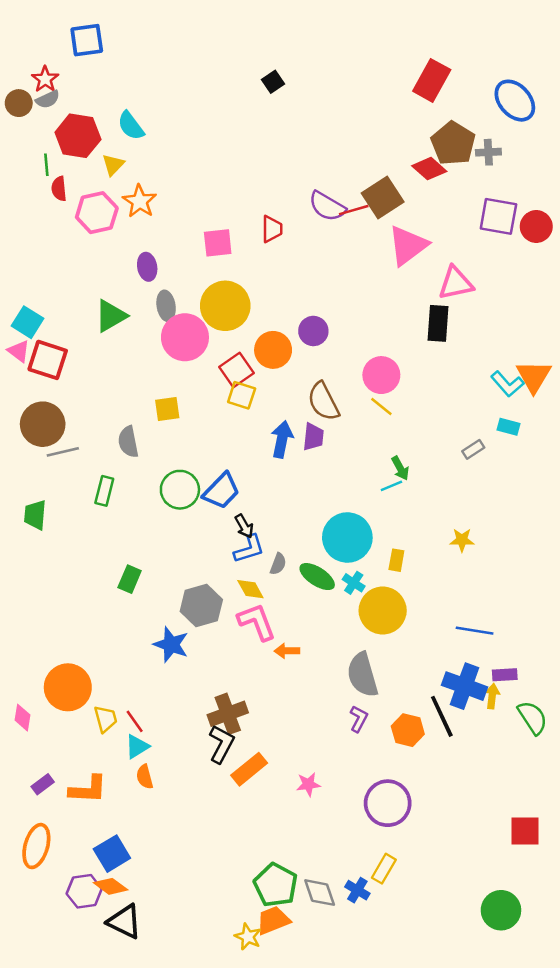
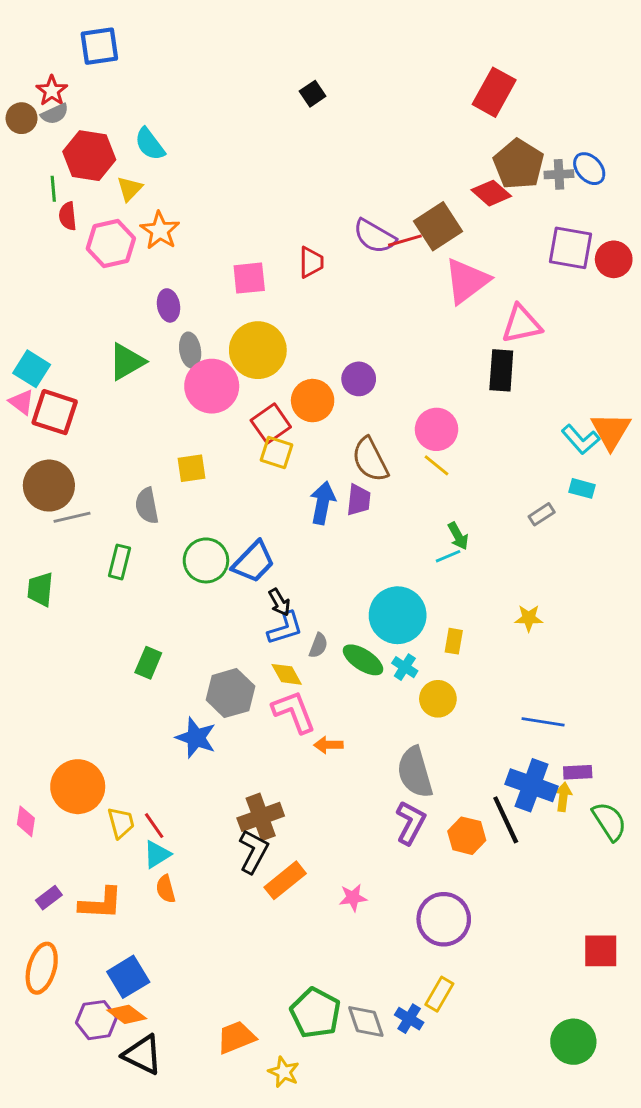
blue ellipse: (515, 101) -> (589, 169), moved, size x0.7
yellow circle: (383, 611) -> (438, 699), size x0.7
purple L-shape: (359, 719) -> (411, 823), size x1.4
orange trapezoid: (273, 920) -> (236, 1037), moved

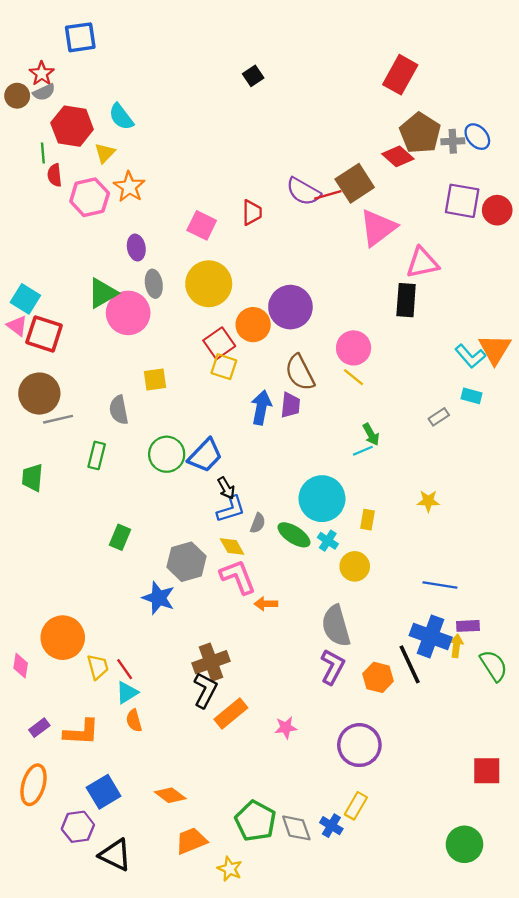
pink square: (249, 278) -> (202, 225), turned 32
purple circle: (359, 379) -> (290, 307), size x1.6
pink circle: (212, 386) -> (128, 313), moved
orange diamond: (127, 1014) -> (170, 795), moved

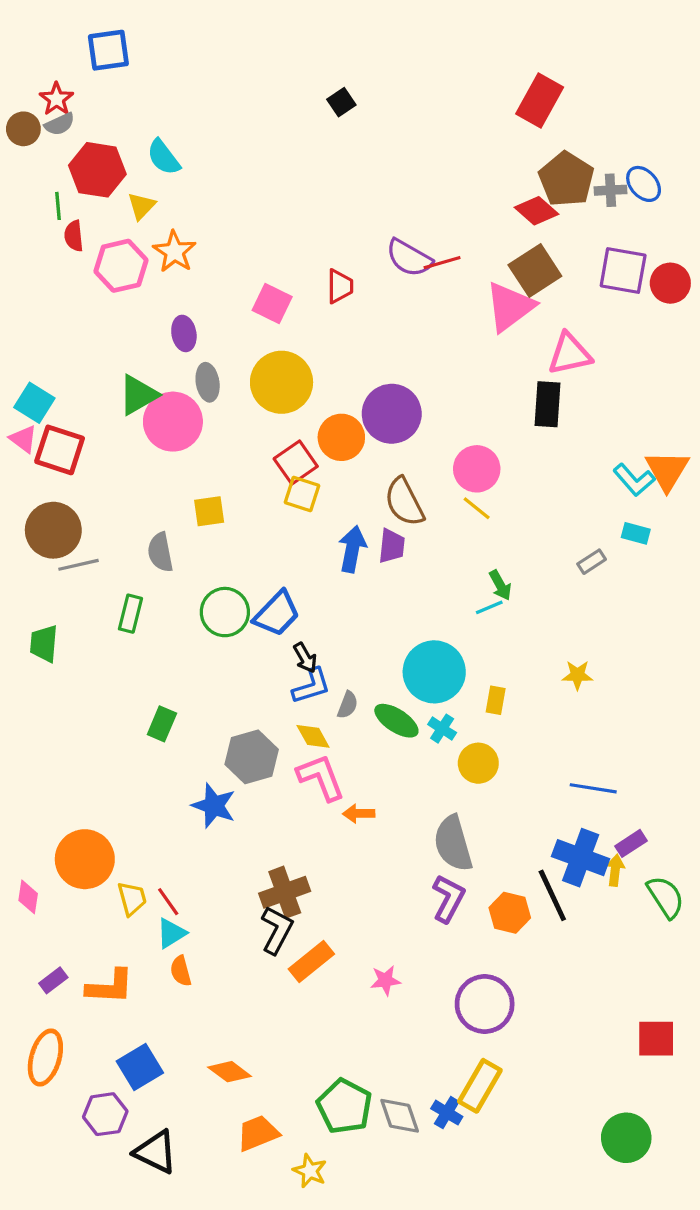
brown square: (355, 183) -> (535, 271), moved
purple rectangle: (468, 626) -> (631, 843), turned -30
yellow rectangle: (356, 806) -> (480, 1086), size x1.4

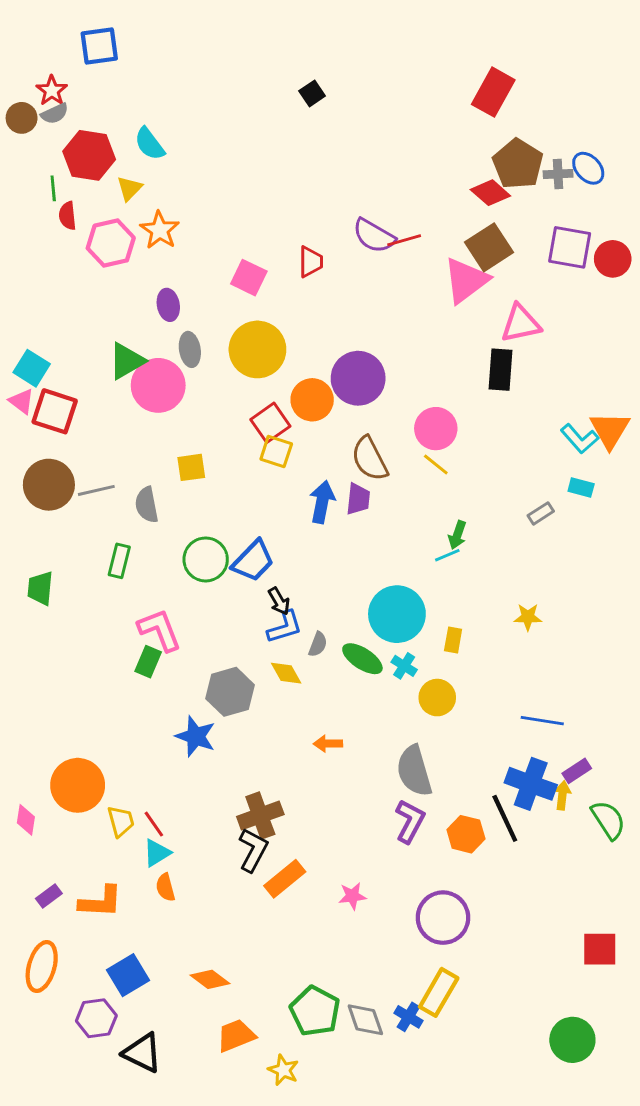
gray line: (78, 565) -> (96, 490), moved
green arrow: (500, 585) -> (457, 535), turned 48
pink L-shape: (321, 777) -> (160, 630), moved

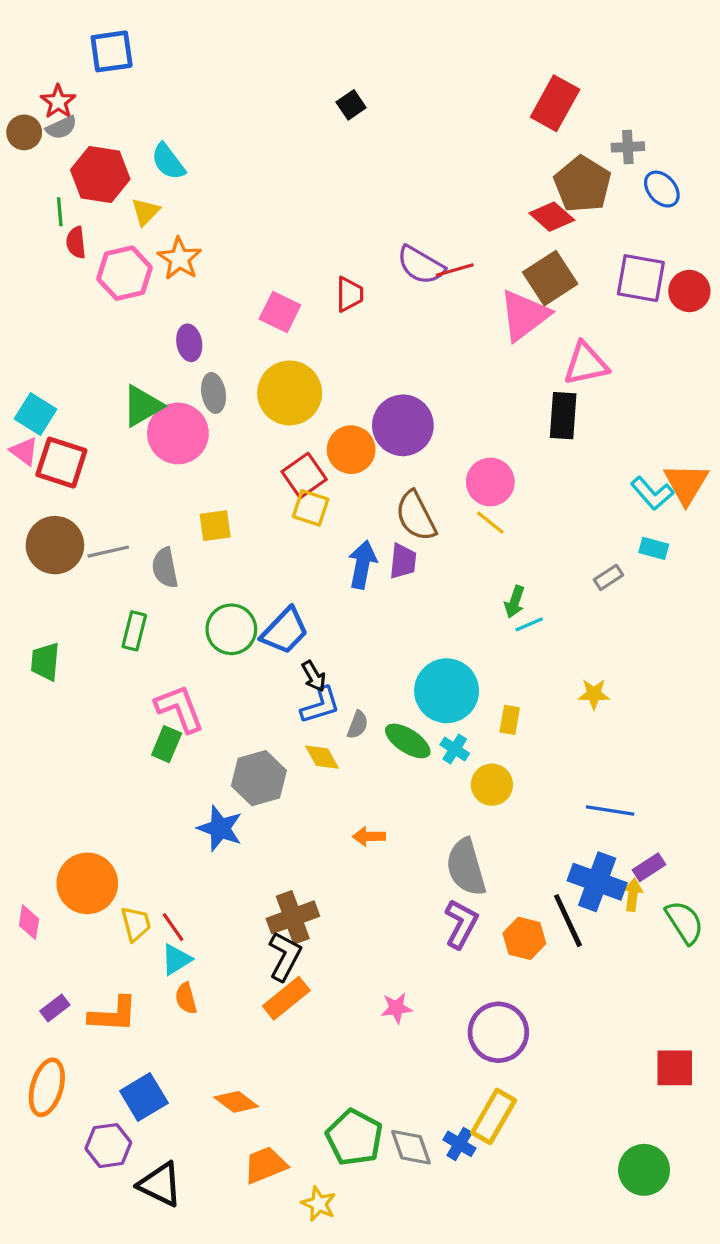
gray cross: (558, 174) -> (628, 147), moved
cyan line: (447, 555) -> (529, 624), moved
orange rectangle: (285, 879) -> (286, 998), moved

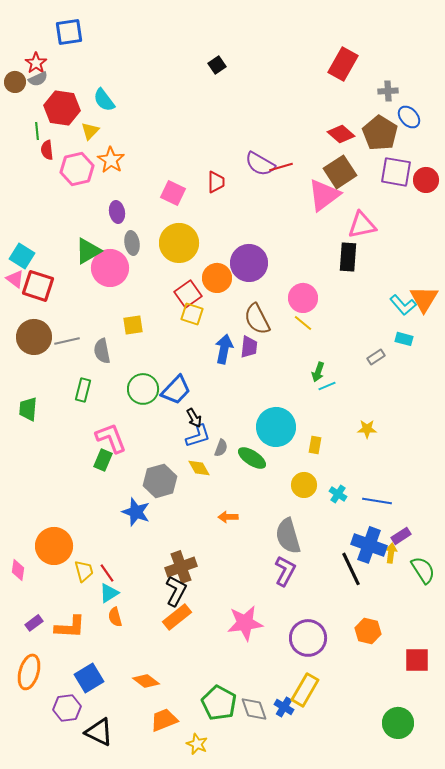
brown pentagon: (583, 184) -> (380, 133), moved
cyan cross: (455, 749) -> (338, 494), moved
orange hexagon: (524, 938) -> (368, 631), moved
pink star: (396, 1008) -> (245, 623), size x1.8

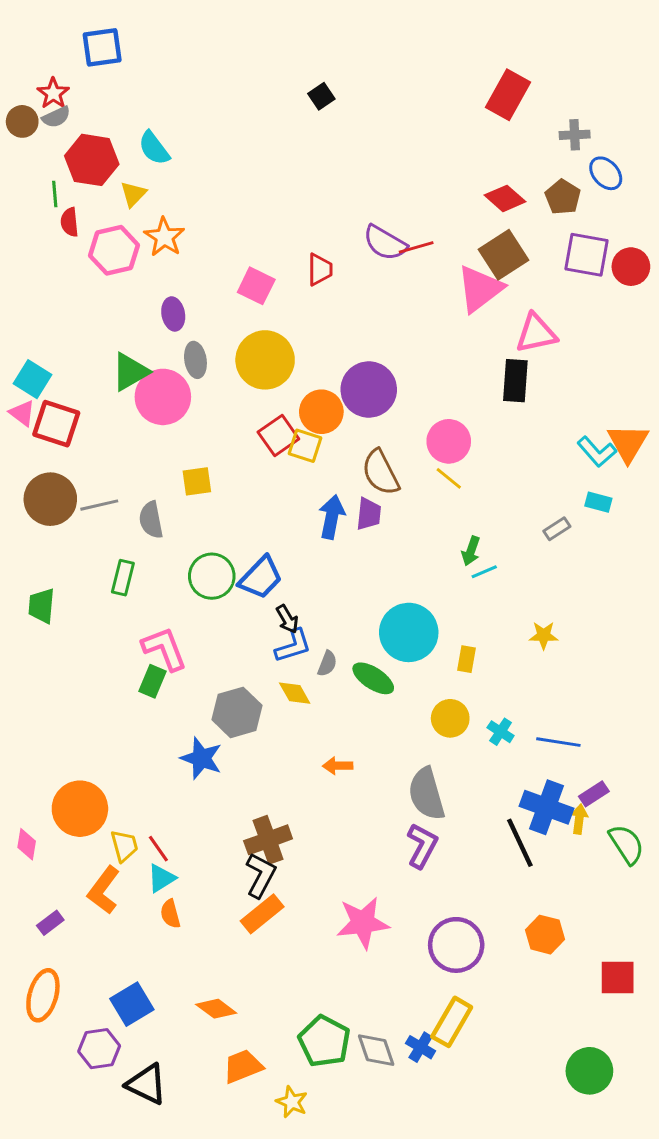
brown pentagon: (380, 133) -> (563, 197), size x0.7
yellow square: (192, 314) -> (305, 446), moved
orange L-shape: (70, 627) -> (104, 890), moved, turned 124

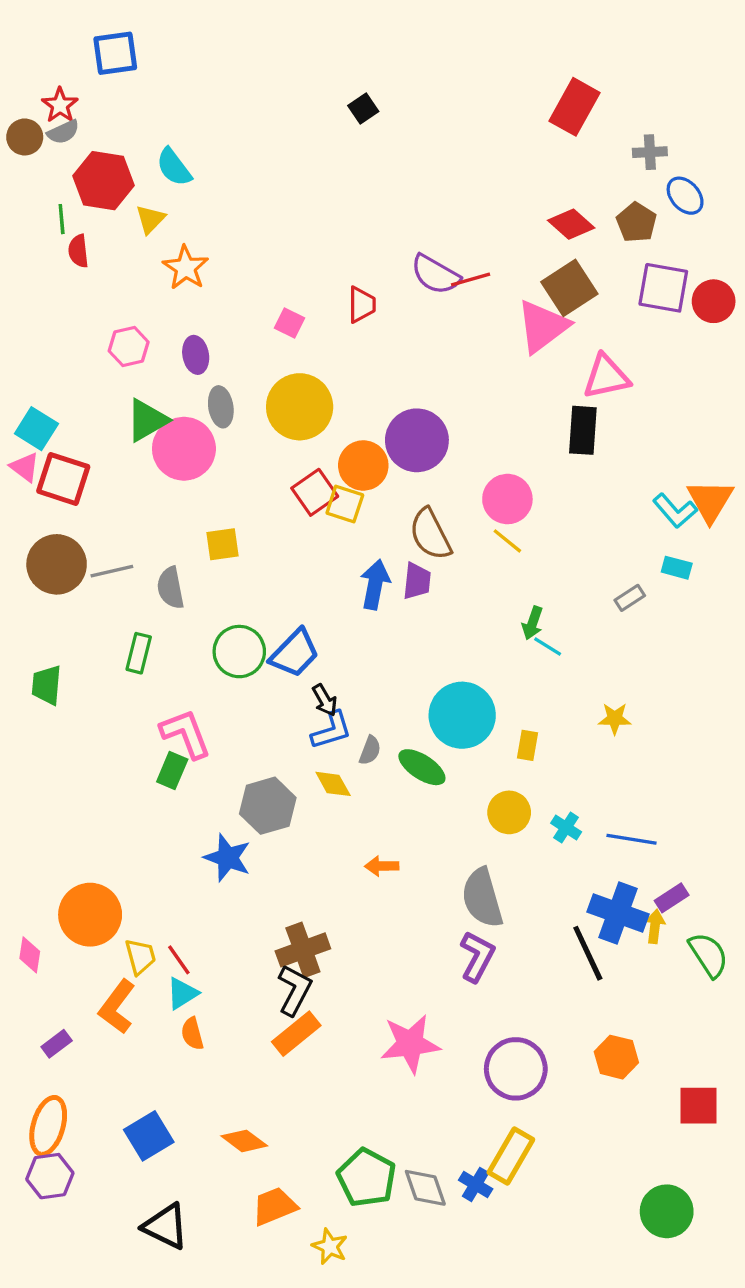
pink hexagon: (114, 250) -> (129, 346), moved, size x0.7
pink square: (256, 286) -> (290, 323), size x0.7
cyan line: (484, 572) -> (548, 646), turned 55
purple hexagon: (99, 1049) -> (50, 1176), moved

